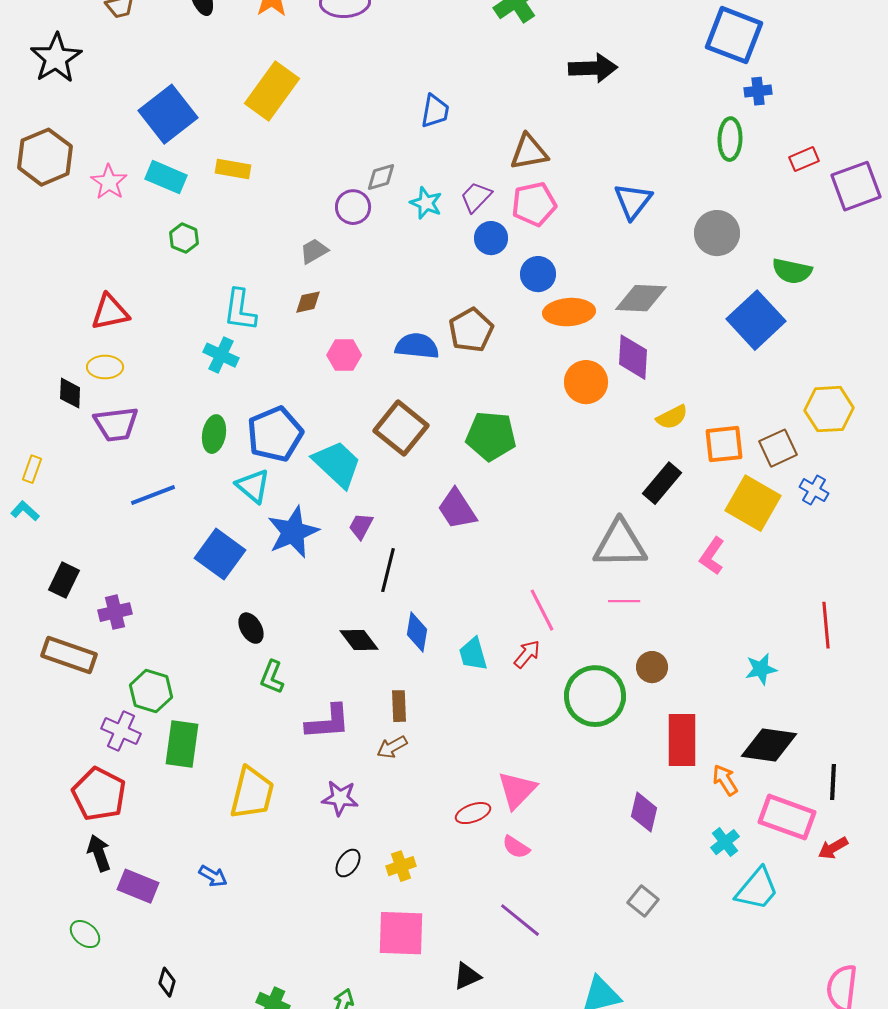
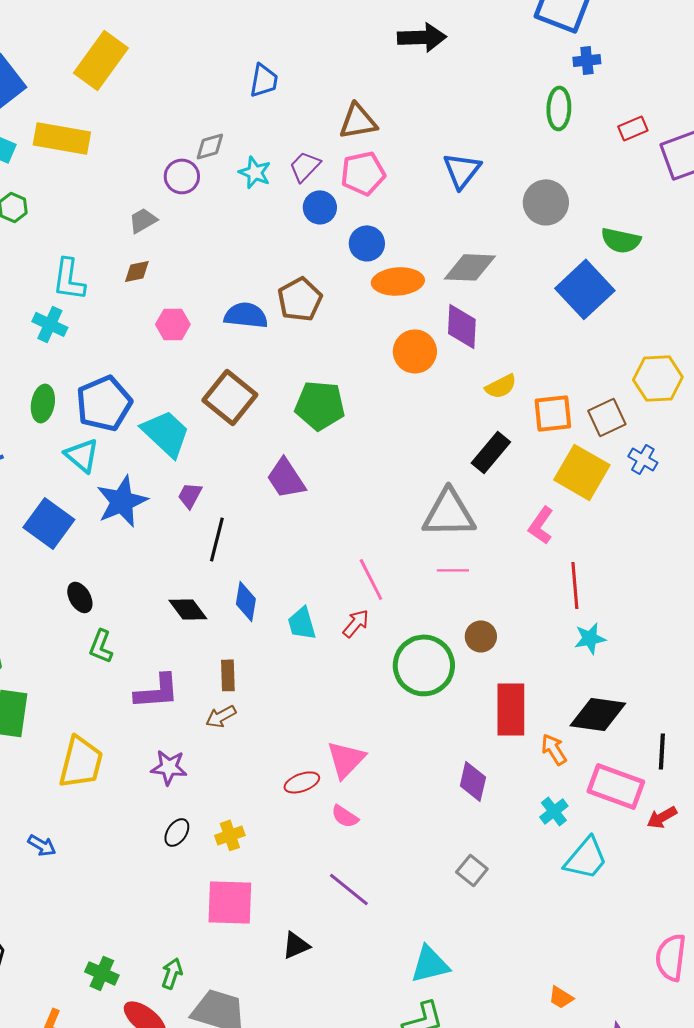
yellow rectangle: (233, 169) -> (62, 138), size x1.6
red line: (826, 625) -> (575, 585), moved

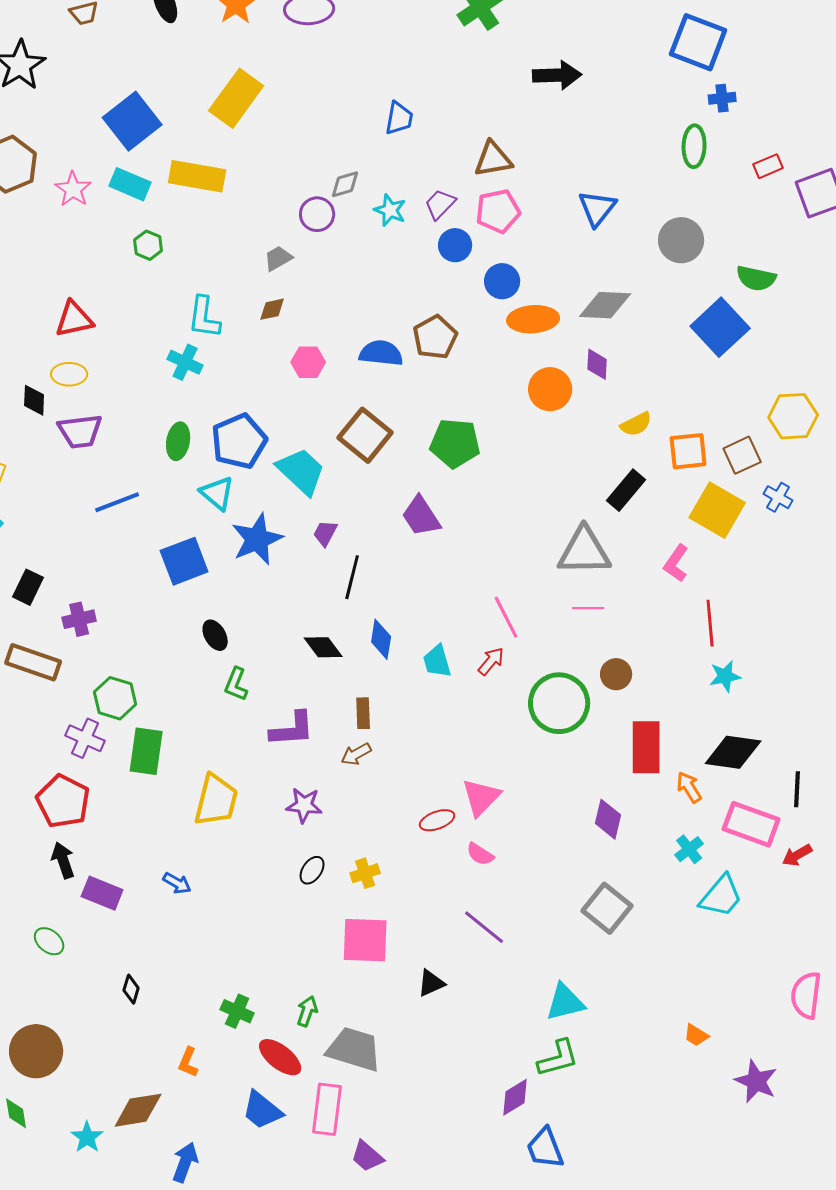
purple diamond: (462, 326) -> (597, 364), size x0.7
blue square: (49, 523) -> (184, 561), turned 33
gray square: (472, 870) -> (607, 908), size x1.6

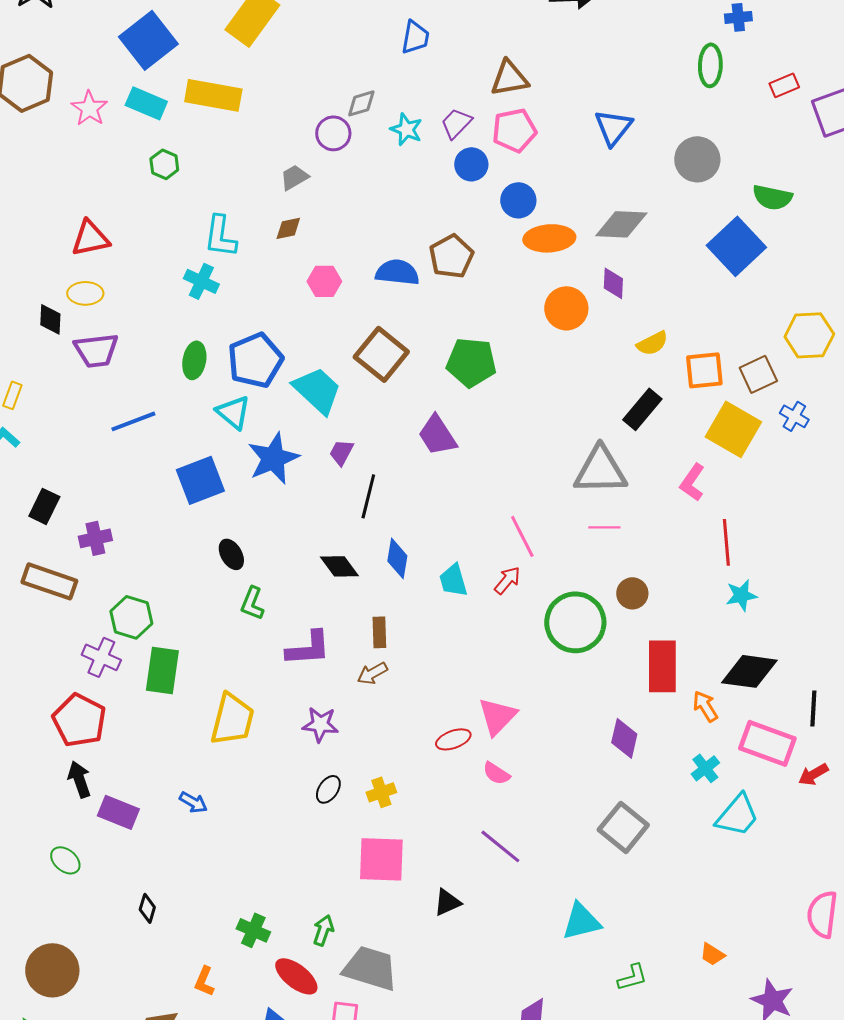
green L-shape: (558, 1058) -> (632, 977), moved, size x0.7

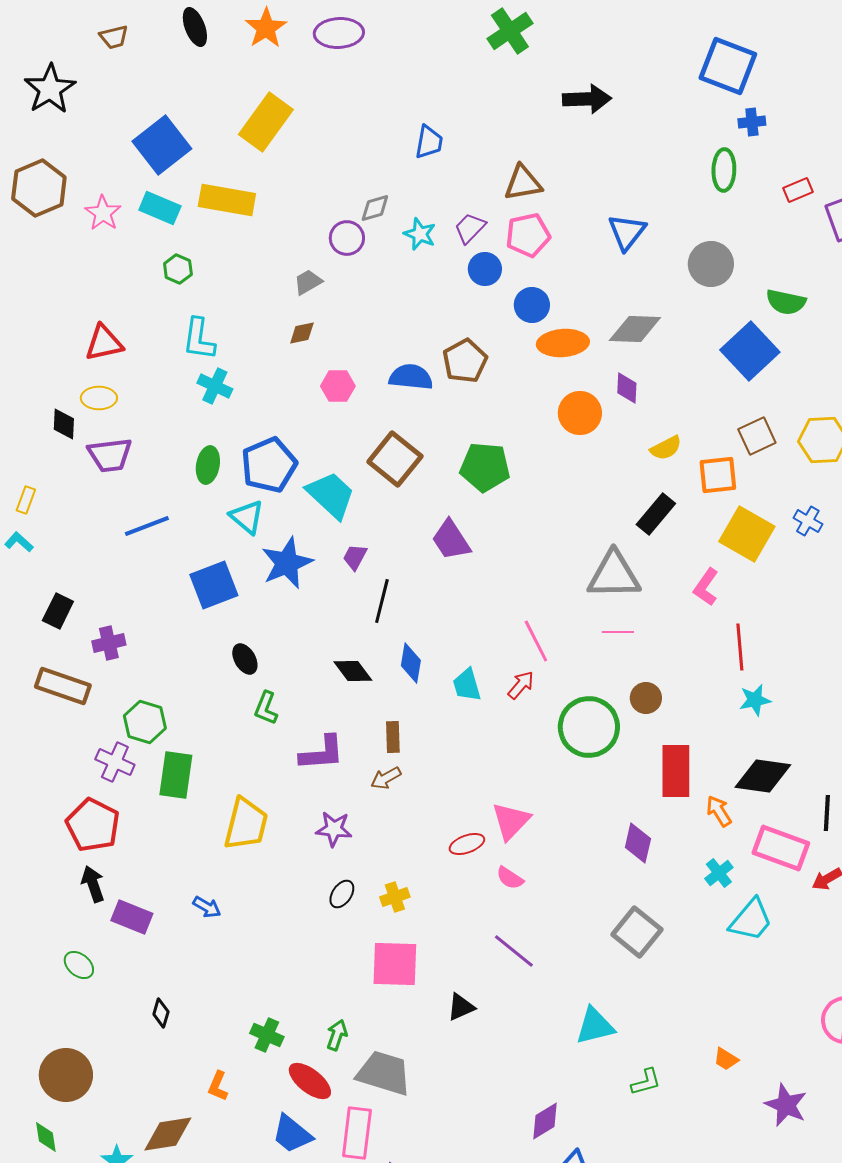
cyan L-shape: (220, 236) -> (199, 339), moved
brown square: (758, 374) -> (757, 436), moved

